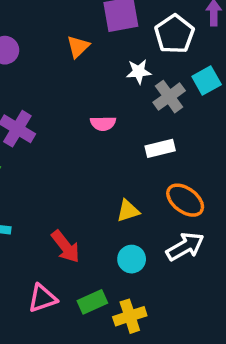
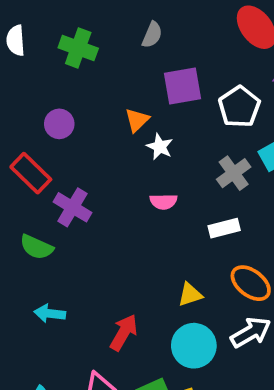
white star: (139, 72) -> (160, 147), moved, turned 30
red arrow: (66, 247) -> (124, 332), turned -112
cyan circle: (132, 259) -> (194, 346), size x1.5

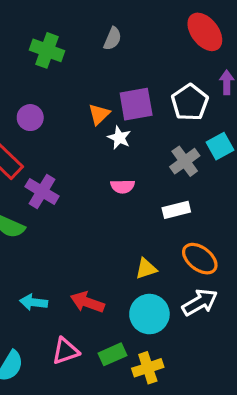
purple square: (182, 86) -> (136, 104), moved
cyan arrow: (50, 313) -> (34, 302), moved
red arrow: (124, 332) -> (87, 302), turned -100

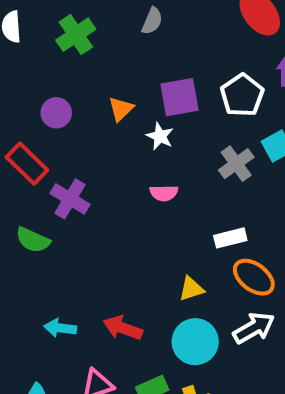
green cross: (47, 50) -> (76, 35), turned 36
orange triangle: (99, 114) -> (121, 109), moved
white rectangle: (176, 210) -> (230, 238), moved

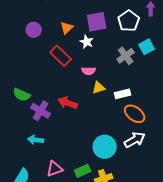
red rectangle: (27, 164) -> (61, 56), moved
purple cross: (70, 199) -> (41, 111), moved
yellow triangle: (191, 289) -> (99, 88), moved
red arrow: (123, 328) -> (68, 103), moved

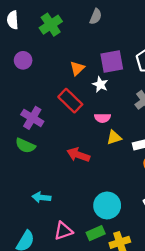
purple circle: (34, 30) -> (23, 60), moved
purple cross: (41, 111) -> (32, 118), moved
cyan circle: (105, 147) -> (107, 205), moved

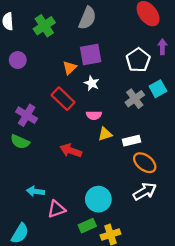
gray semicircle: (96, 17) -> (87, 18), size x1.5
purple square: (112, 61) -> (91, 54), moved
pink triangle: (63, 231) -> (56, 209), moved

